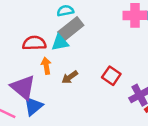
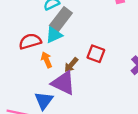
red square: (111, 76) -> (96, 54), moved
purple triangle: (23, 87) -> (63, 83), moved

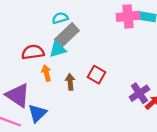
brown arrow: (71, 65) -> (70, 82), turned 126
purple triangle: (63, 83) -> (18, 95), moved

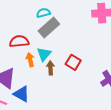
cyan triangle: (58, 49) -> (44, 54), moved, turned -35
blue triangle: (37, 113) -> (21, 94), turned -48

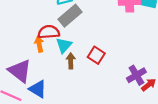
red semicircle: (19, 41) -> (49, 32), moved
orange arrow: (30, 60) -> (39, 44), moved

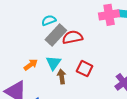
red semicircle: (49, 32) -> (72, 37), moved
orange arrow: (39, 44) -> (31, 65), turned 72

